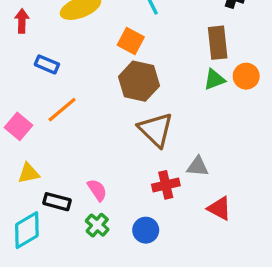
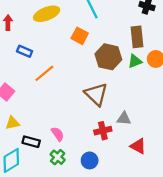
brown hexagon: (139, 81) -> (108, 57), moved
orange line: (62, 110) -> (44, 73), moved

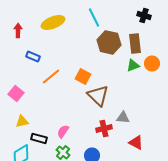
orange square: (80, 36) -> (83, 76), moved
brown hexagon: (108, 57) -> (109, 42), moved
pink semicircle: (58, 134) -> (63, 131), turned -112

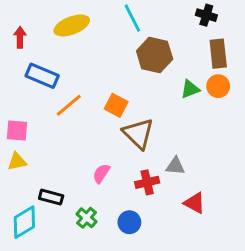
brown rectangle: (135, 43) -> (218, 54), moved
blue rectangle: (33, 56) -> (42, 76), size x1.5
pink square: (16, 93) -> (17, 131), turned -35
yellow triangle: (22, 121) -> (17, 162), moved
pink semicircle: (63, 131) -> (101, 173), moved

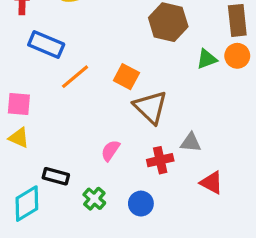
yellow triangle: (17, 162) -> (19, 138), turned 36

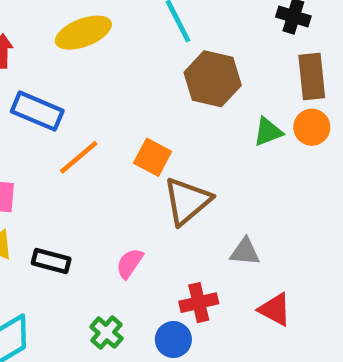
brown triangle: (151, 107) -> (187, 201), turned 36
red cross: (160, 160) -> (199, 303), moved
black rectangle: (56, 176) -> (51, 261), moved

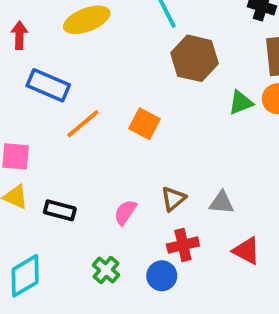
brown triangle: (187, 201) -> (173, 199), moved, size x0.6

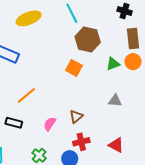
orange line: (83, 124) -> (26, 95), moved
orange square: (144, 124) -> (74, 68), moved
gray triangle: (221, 203) -> (115, 101), moved

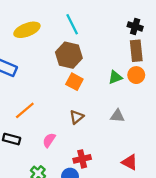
black cross: (125, 11) -> (135, 26), moved
brown hexagon: (88, 39) -> (69, 55), moved
brown triangle: (76, 116) -> (77, 117), moved
red triangle: (116, 145) -> (130, 162), moved

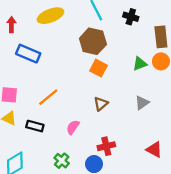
black cross: (135, 26) -> (131, 17), moved
gray triangle: (117, 116) -> (142, 103), turned -40

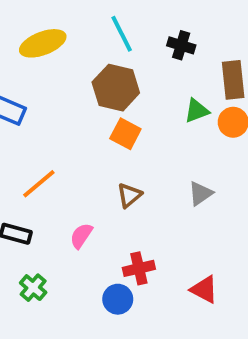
green triangle: (140, 64) -> (197, 111), moved
red triangle: (154, 150) -> (204, 290), moved
green cross: (62, 161) -> (33, 288), moved

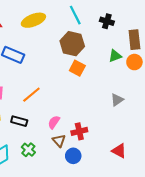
brown triangle: (129, 195) -> (59, 141), moved, turned -32
red cross: (139, 268) -> (79, 131), moved

